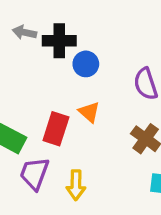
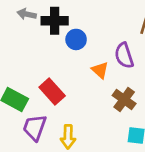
orange triangle: (89, 112) -> (100, 70), moved
red rectangle: (56, 129) -> (52, 91), turned -60

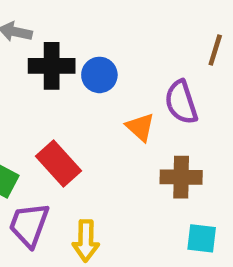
black cross: (55, 21) -> (52, 66), moved
brown cross: (124, 99) -> (181, 177), turned -35

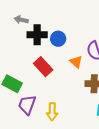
red rectangle: (59, 163) -> (43, 67), moved

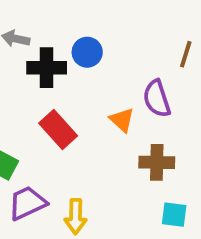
blue circle: (58, 39) -> (87, 52), moved
purple trapezoid: (27, 105) -> (27, 203), turned 45

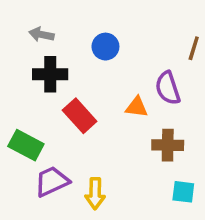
black cross: (47, 68) -> (50, 74), moved
orange triangle: (122, 120) -> (137, 107), turned -35

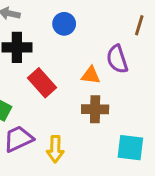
brown cross: (168, 145) -> (95, 109), moved
cyan square: (183, 192) -> (130, 148), size x1.4

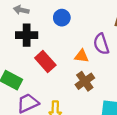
brown cross: (95, 109) -> (85, 81), turned -36

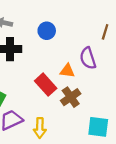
red rectangle: (45, 62) -> (46, 85), moved

